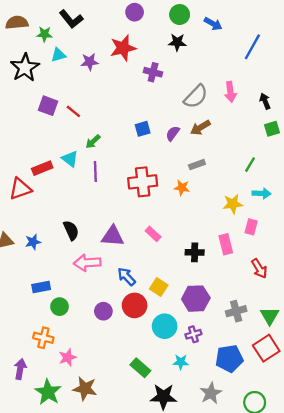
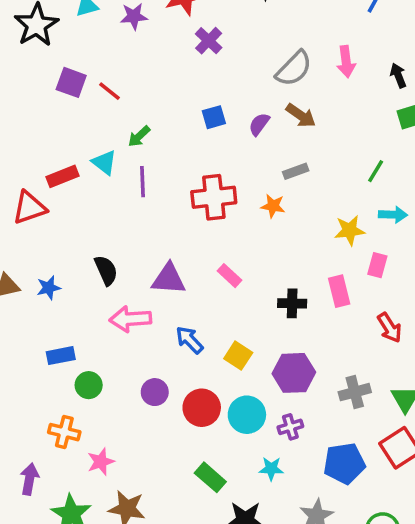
purple cross: (153, 72) -> (209, 41), moved, turned 30
brown arrow: (200, 128) -> (301, 115), turned -114
red circle: (135, 305) -> (202, 408), moved

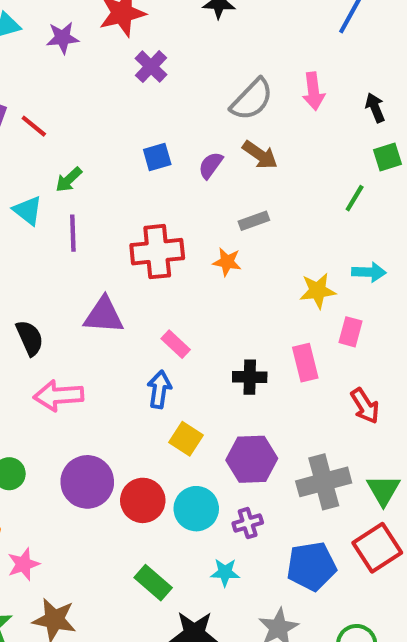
green line: (376, 171) -> (355, 198), moved
purple triangle: (169, 279) -> (104, 315), moved
blue arrow: (189, 340) -> (159, 389), moved, turned 52
purple circle: (155, 392) -> (87, 482), size x1.6
gray cross: (355, 392) -> (324, 482), size x1.4

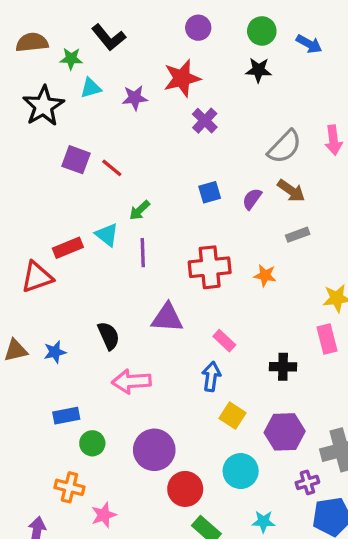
gray rectangle: (254, 221) -> (298, 235), moved
pink rectangle: (305, 363) -> (327, 339), moved
red circle: (143, 500) -> (185, 489), moved
purple cross: (248, 523) -> (307, 482), moved

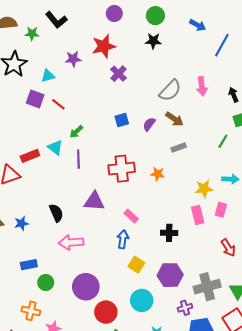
blue arrow: (309, 44) -> (198, 25), moved
cyan triangle: (91, 88) -> (48, 76), moved

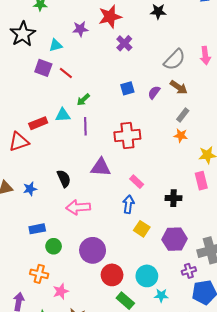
cyan triangle: (55, 147) -> (63, 115), turned -42
gray rectangle: (179, 147) -> (183, 115), turned -32
orange star: (158, 174) -> (181, 136), moved
cyan circle: (142, 300) -> (147, 276), moved

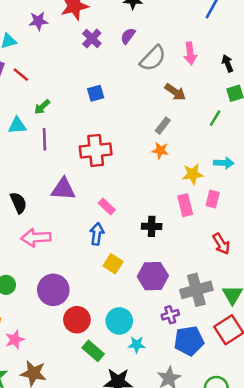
brown arrow: (179, 87) -> (175, 92), moved
purple semicircle: (154, 92) -> (128, 36), moved

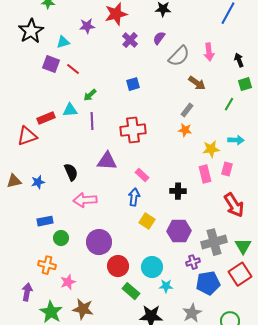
red arrow: (221, 244) -> (234, 205), size x1.4

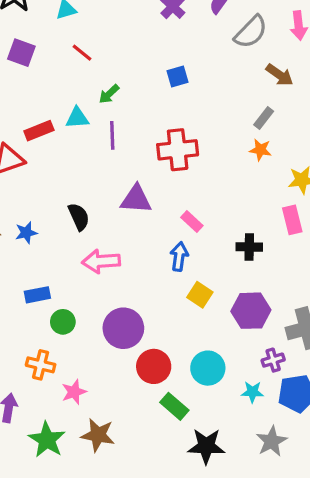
purple square: (51, 64) -> (21, 53), moved
cyan star: (166, 286) -> (252, 392), moved

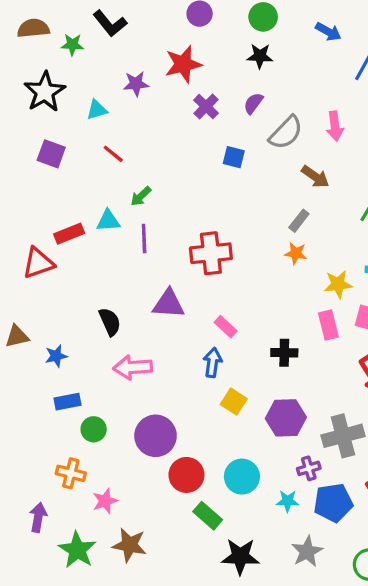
blue square: (178, 77) -> (234, 157), moved, turned 30
blue star: (26, 233) -> (56, 356), moved

